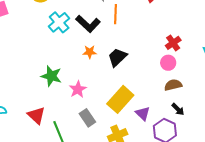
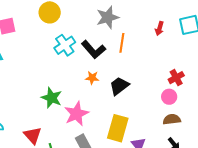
pink star: (78, 89) -> (76, 114), size x1.4
yellow rectangle: (120, 99) -> (118, 128), turned -32

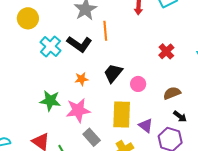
orange star: (92, 78) -> (81, 79), moved
pink circle: (169, 97) -> (138, 84), moved
pink star: (76, 114) -> (78, 110), turned 30

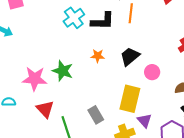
black L-shape: (79, 44) -> (103, 21), turned -45
pink star: (78, 110) -> (35, 79), moved
purple triangle: (146, 125) -> (144, 121), moved

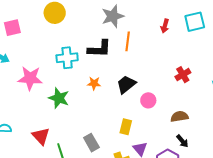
cyan cross: (74, 18) -> (67, 58), moved, turned 30
pink star: (35, 79) -> (30, 78), moved
yellow rectangle: (130, 99) -> (126, 127), size x0.6

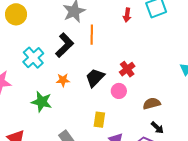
black L-shape: (99, 49) -> (65, 45), turned -40
cyan cross: (67, 58) -> (33, 58), turned -30
red cross: (183, 75) -> (127, 69), moved
green star: (59, 98) -> (42, 102), moved

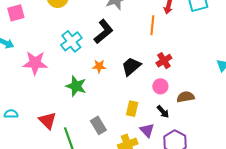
orange line: (92, 35) -> (152, 25), moved
pink circle: (119, 91) -> (160, 86), moved
black arrow: (157, 128) -> (163, 112), moved

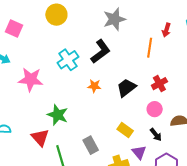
pink square: (16, 13) -> (14, 28), turned 36
green star: (76, 86) -> (58, 115), moved
yellow rectangle: (132, 109) -> (125, 130), turned -70

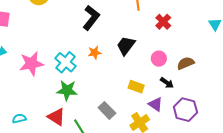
cyan cross: (68, 60) -> (66, 62), moved
red cross: (159, 84) -> (163, 22), moved

